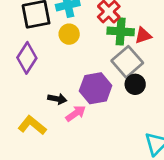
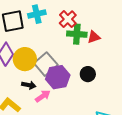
yellow circle: (69, 34) -> (25, 59), moved, size x1.5
gray square: (127, 62) -> (46, 64), moved

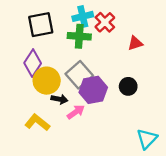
cyan cross: (37, 14) -> (83, 16), moved
green cross: (77, 34) -> (79, 36), moved
yellow circle: (25, 59) -> (47, 81), moved

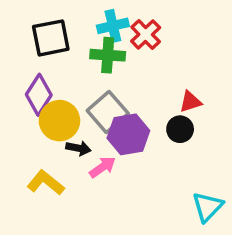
red triangle: (135, 43) -> (190, 102), moved

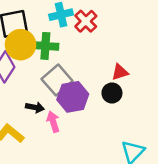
green cross: (108, 55) -> (45, 46), moved
yellow circle: (59, 121) -> (21, 45), moved
pink arrow: (103, 167) -> (53, 122), turned -72

